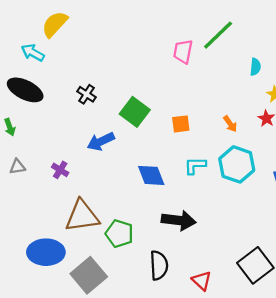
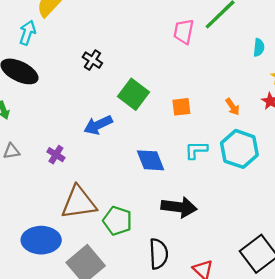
cyan arrow: (33, 53) -> (27, 33), turned 80
black cross: (87, 94) -> (92, 60), moved

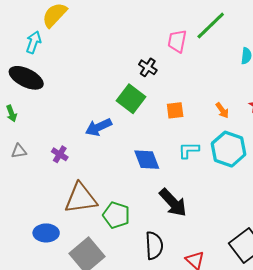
black cross: (92, 60) -> (148, 67), moved
black arrow: (179, 207) -> (173, 203), turned 40
blue ellipse: (41, 240) -> (46, 233), size x0.7

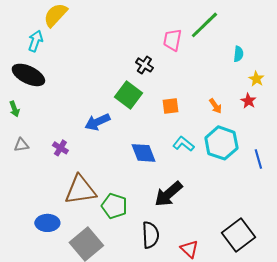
cyan L-shape: (189, 150) -> (183, 144), turned 40
black arrow: (173, 203) -> (168, 194), turned 92

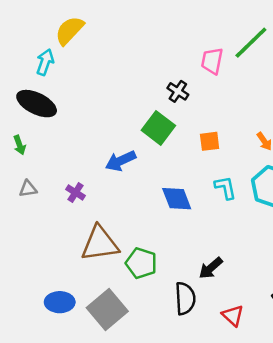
cyan L-shape: (183, 144) -> (225, 188), turned 40
black arrow: (168, 194) -> (211, 268), moved, size x0.7
blue ellipse: (47, 223) -> (60, 302), moved

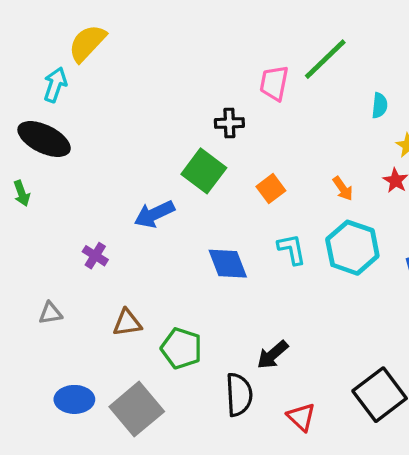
black cross: (178, 91) -> (229, 123), turned -35
orange square: (210, 141) -> (271, 189), turned -30
gray triangle: (28, 189) -> (50, 313), moved
brown triangle: (100, 244) -> (127, 323), size x0.6

